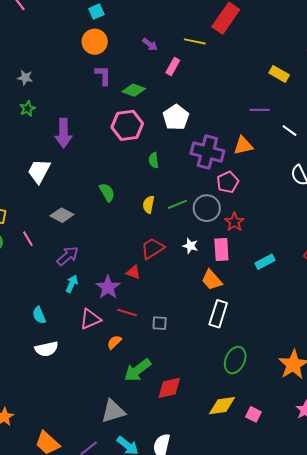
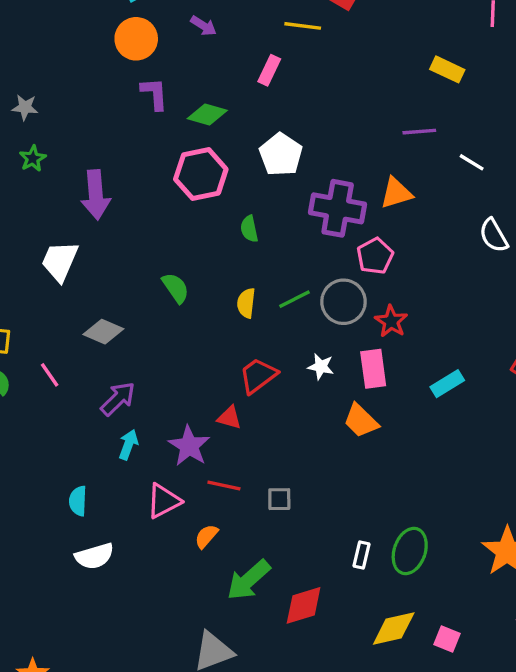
purple arrow: (150, 44) -> (204, 26), moved
white rectangle: (218, 314) -> (361, 555), moved, size x0.6
cyan semicircle: (39, 315) -> (78, 501), turned 30

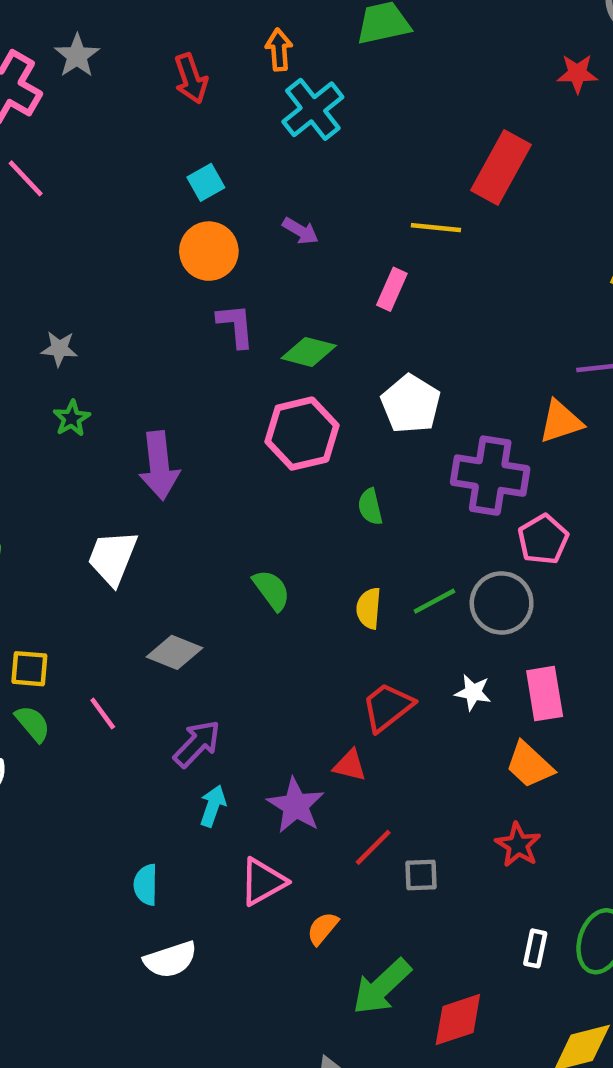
orange triangle: (396, 193) -> (561, 422), moved
red star: (391, 321) -> (518, 845), moved
red line: (224, 485) -> (373, 847), moved, turned -56

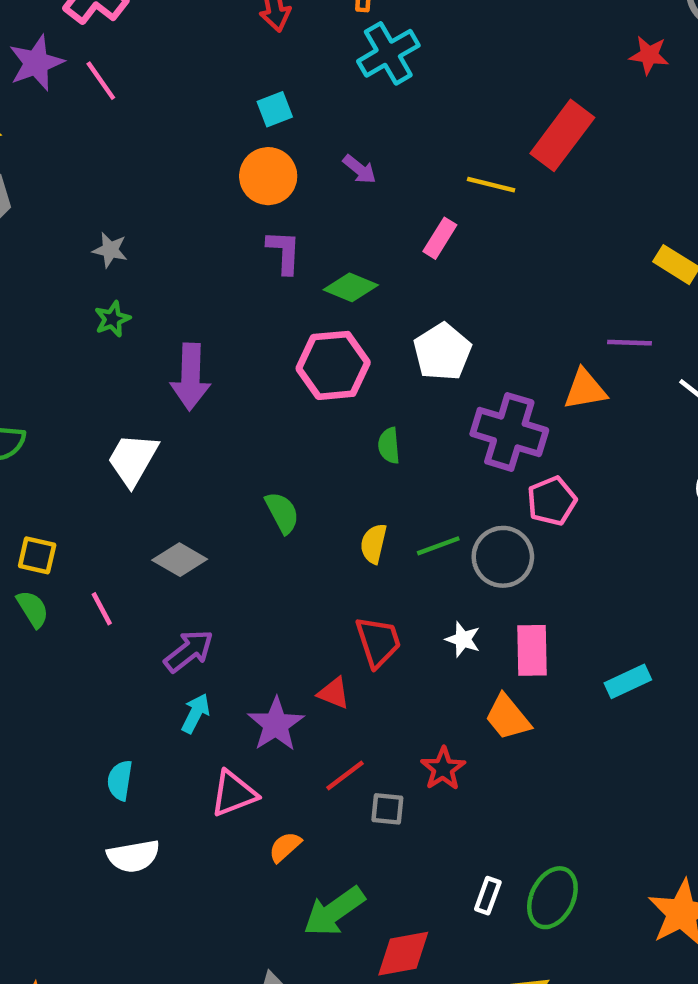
red trapezoid: (388, 707) -> (378, 642), turned 102
red star: (518, 845) -> (443, 769), moved

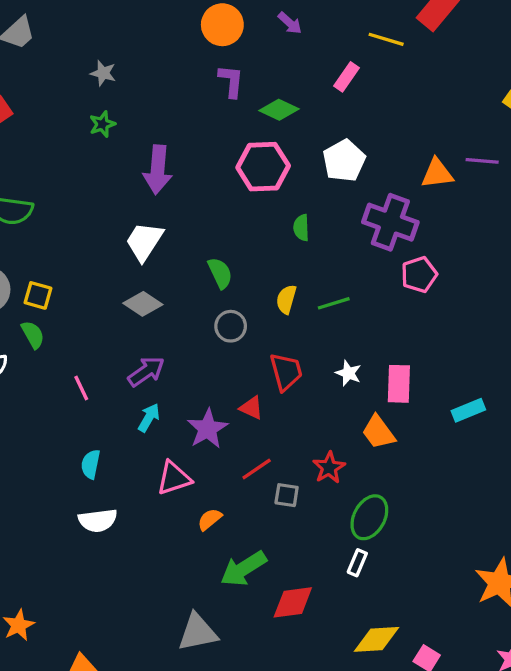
orange triangle: (585, 390) -> (437, 173), moved
white trapezoid: (133, 459) -> (144, 241), moved
gray circle: (503, 557) -> (231, 326), moved, size x0.7
pink line: (102, 609) -> (81, 388), moved
green ellipse: (552, 898) -> (369, 517), moved

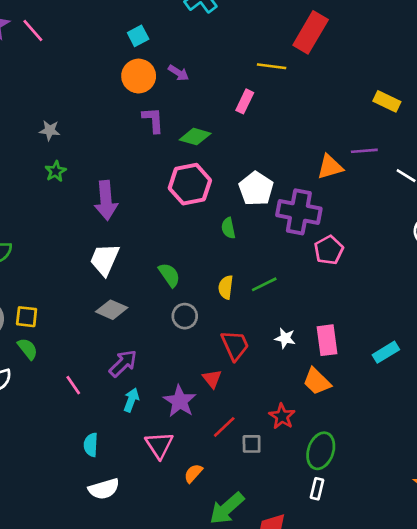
purple arrow: (290, 23) -> (178, 73), moved
white pentagon: (344, 161) -> (256, 189), moved
red triangle: (251, 408) -> (212, 379), turned 36
pink triangle: (174, 478) -> (159, 445), turned -36

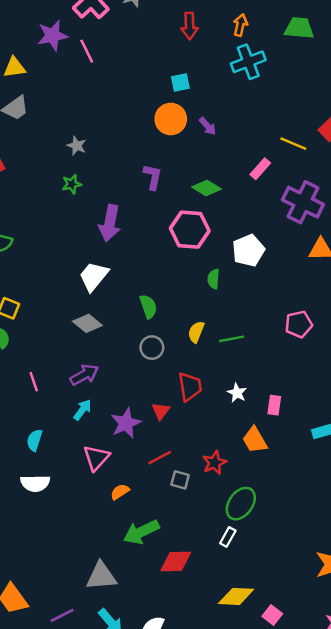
purple L-shape: (153, 120) -> (153, 177), moved
purple cross: (299, 212) -> (303, 202), moved
pink rectangle: (327, 340) -> (274, 405), size x0.7

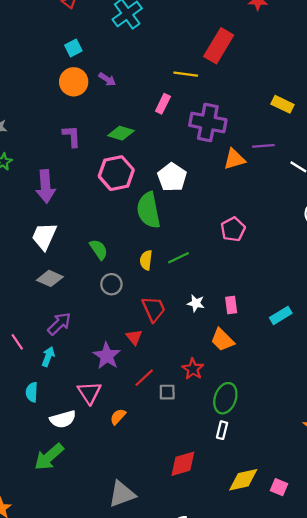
green semicircle: (213, 279) -> (149, 210), size x2.0
cyan arrow: (82, 410) -> (48, 357), moved
white semicircle: (35, 483) -> (63, 419), moved
green arrow: (141, 532) -> (49, 457), moved

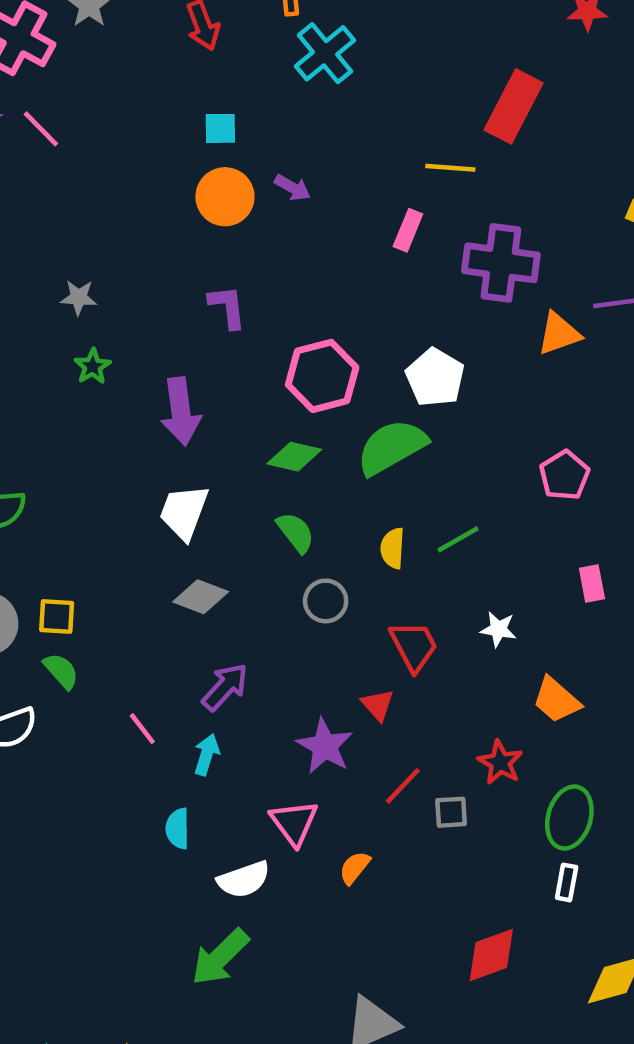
cyan square: (73, 48) -> (220, 128), turned 30
green diamond: (121, 133) -> (294, 457), moved
green semicircle: (149, 210) -> (392, 447), turned 75
pink rectangle: (231, 305) -> (592, 583), moved

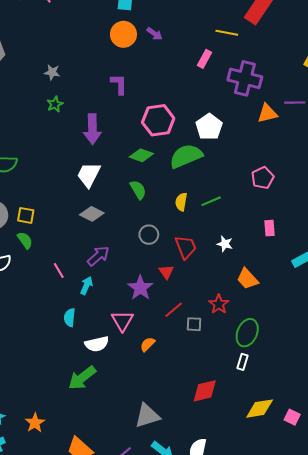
gray circle: (326, 601) -> (149, 235), moved

